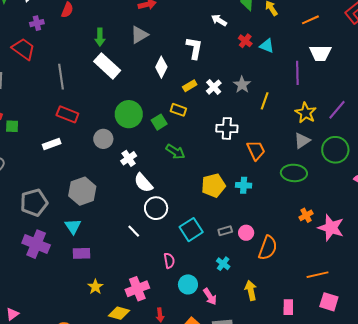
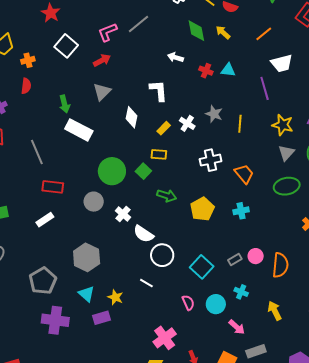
yellow pentagon: (213, 185) -> (202, 209), moved
cyan circle: (188, 284) -> (216, 304), moved
yellow star: (95, 287) -> (115, 297), moved

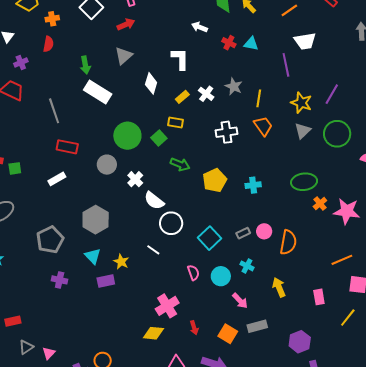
orange trapezoid: (244, 174) -> (263, 126), moved
green ellipse: (287, 186) -> (304, 182), moved
purple cross: (55, 320) -> (60, 280), size x0.6

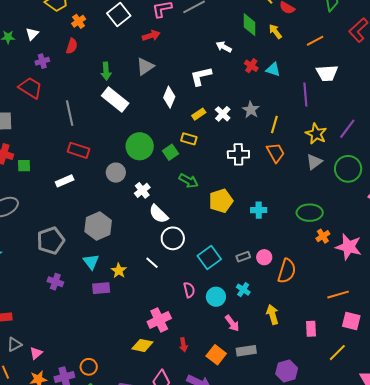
orange cross: (52, 19) -> (79, 21), turned -32
white L-shape: (180, 59) -> (201, 76), turned -110

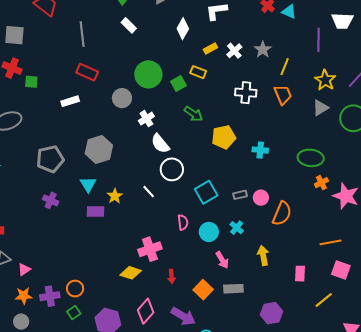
white rectangle: (115, 99) -> (129, 25), size x0.6

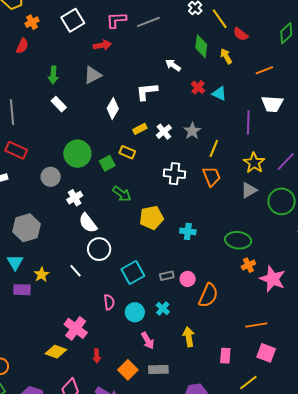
pink cross: (150, 249) -> (76, 328), turned -35

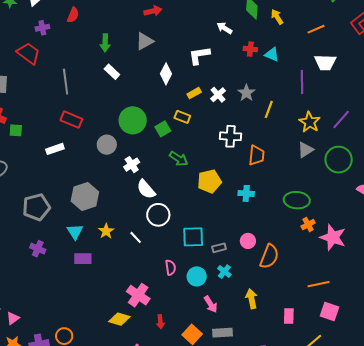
red cross: (198, 87) -> (250, 49), turned -32
orange trapezoid: (212, 176) -> (257, 155), moved, turned 30
cyan square: (133, 273) -> (193, 237), turned 30
yellow star: (42, 275) -> (106, 231), moved
gray rectangle: (167, 276) -> (219, 248), moved

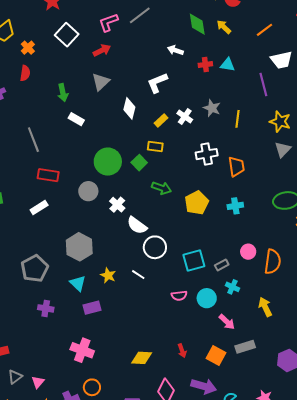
pink semicircle: (170, 267) -> (179, 296), turned 105
pink cross: (138, 295) -> (82, 350), moved

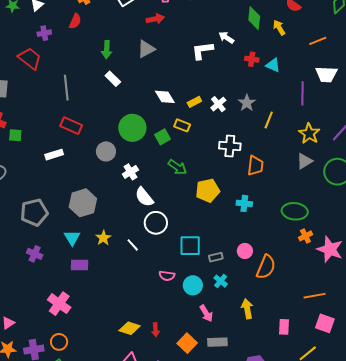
white L-shape: (157, 83) -> (202, 50), moved
white diamond: (129, 108) -> (165, 97), moved, turned -60
yellow diamond: (142, 358) -> (130, 328), moved

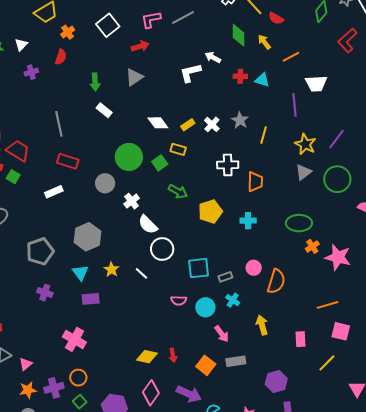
orange line: (318, 41) -> (291, 57), moved
red trapezoid: (30, 58) -> (18, 151), moved
green square: (15, 135) -> (13, 177), turned 32

